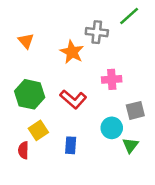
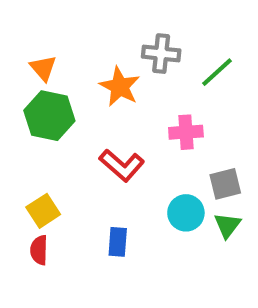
green line: (129, 16) -> (217, 72), moved
green hexagon: (30, 94) -> (49, 116), moved
yellow square: (38, 130) -> (43, 211), moved
green triangle: (130, 145) -> (227, 225), moved

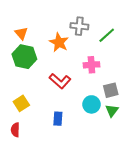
red semicircle: (39, 250) -> (15, 130), moved

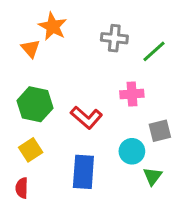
orange star: (59, 42) -> (53, 26), moved
green hexagon: (24, 57) -> (35, 104), moved
green triangle: (112, 111) -> (152, 176), moved
blue rectangle: (58, 119) -> (83, 172), size x1.6

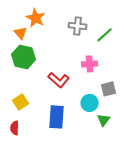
green hexagon: (35, 104) -> (24, 57), moved

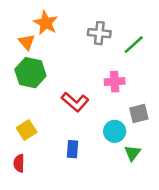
blue rectangle: (57, 117) -> (73, 149), size x0.6

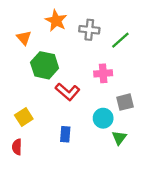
orange star: (46, 23) -> (56, 21), moved
green hexagon: (30, 73) -> (45, 65), moved

